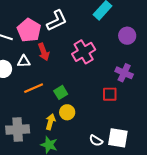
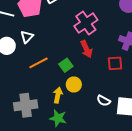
red arrow: (44, 52) -> (86, 49), moved
white triangle: (24, 61) -> (27, 37), turned -40
white semicircle: (96, 141) -> (104, 101), moved

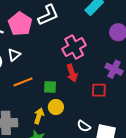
green square: (66, 65) -> (50, 87), turned 32

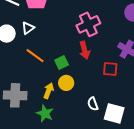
orange line: (23, 82) -> (35, 56), turned 54
green square: (50, 87) -> (62, 63), turned -32
white semicircle: (84, 126) -> (93, 104), turned 32

